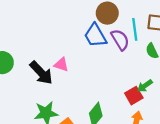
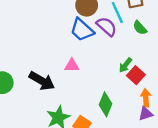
pink triangle: (61, 65) -> (72, 65), moved
green arrow: (145, 86) -> (125, 65), moved

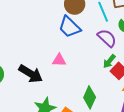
purple semicircle: (107, 27) -> (107, 38), moved

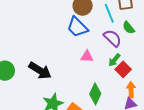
pink triangle: (59, 60) -> (87, 56), moved

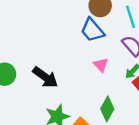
pink triangle: (87, 56) -> (101, 65), turned 40

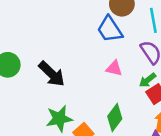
pink triangle: (101, 65) -> (114, 68), turned -42

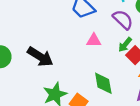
green diamond: (115, 117) -> (103, 83), turned -35

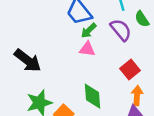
green arrow: (125, 45) -> (89, 31), moved

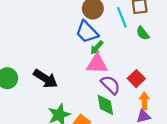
purple semicircle: (121, 30) -> (110, 85), moved
pink triangle: (87, 49) -> (97, 64), size x1.5

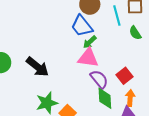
green diamond: (105, 105) -> (105, 98), moved

